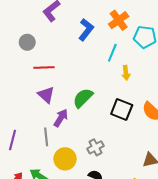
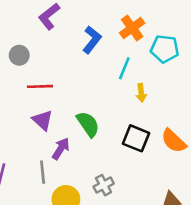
green semicircle: (83, 98) -> (88, 124), turned 100

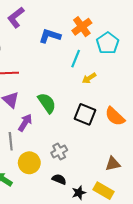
blue L-shape: (92, 40) -> (50, 36), turned -110
cyan pentagon: (165, 49) -> (108, 43), turned 30
yellow arrow: (141, 93) -> (89, 78), turned 64

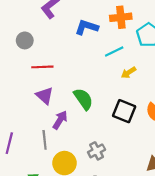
orange cross: (82, 27) -> (121, 17), turned 30
cyan line: (76, 59) -> (114, 52), turned 42

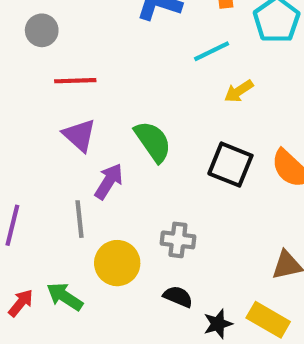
gray cross: (97, 151) -> (178, 240), turned 35

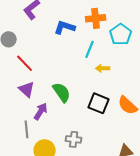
cyan line: (212, 51) -> (90, 49), turned -42
red line: (75, 81) -> (25, 63), turned 48
yellow arrow: (239, 91) -> (103, 68), turned 32

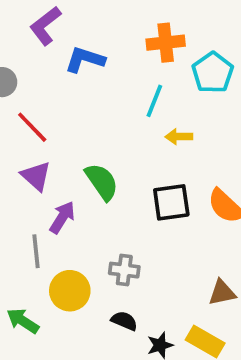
blue L-shape: (65, 27) -> (85, 60), moved
black square: (99, 103) -> (171, 202), turned -30

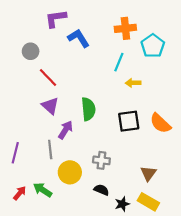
purple L-shape: (45, 26) -> (56, 19), turned 30
blue L-shape: (85, 60) -> (79, 38), turned 40
green semicircle: (102, 182) -> (88, 109), turned 30
brown triangle: (222, 293) -> (148, 173), moved, turned -42

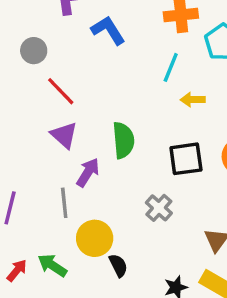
gray cross: (101, 160) -> (159, 208), moved, turned 35
black semicircle: (101, 190) -> (118, 265), moved, turned 40

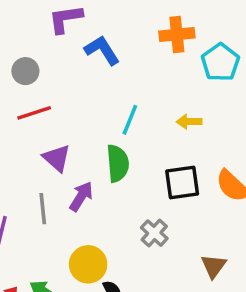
cyan line: (171, 67) -> (130, 120), moved
red line: (61, 91) -> (34, 113), moved, turned -64
gray line: (64, 203) -> (43, 209), moved

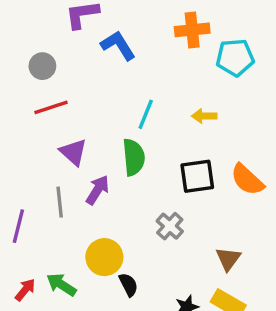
cyan pentagon: (220, 62) -> (235, 57), turned 30

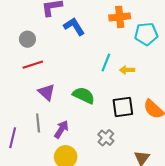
cyan line: (146, 114) -> (106, 63), moved
green semicircle: (134, 157) -> (84, 95), turned -60
purple arrow: (97, 190) -> (61, 129), moved

